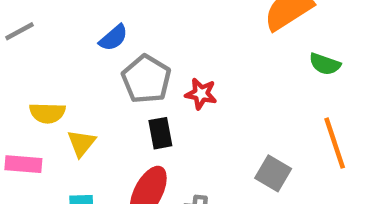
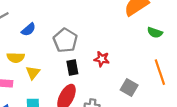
blue semicircle: (113, 38) -> (29, 29), moved
red star: (201, 94) -> (102, 59), moved

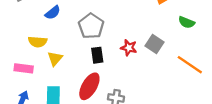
orange line: (160, 72) -> (190, 65), turned -40
gray square: (129, 87) -> (155, 44), moved

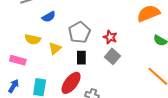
gray square: (155, 44) -> (113, 56), moved
red star: (129, 48) -> (110, 37), moved
yellow triangle: (55, 59) -> (55, 48), moved

